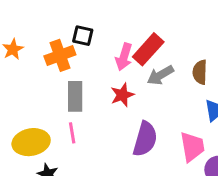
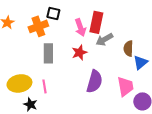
red rectangle: (148, 49) -> (96, 22), turned -30
pink arrow: (124, 57) -> (80, 27), turned -36
brown semicircle: (200, 72) -> (128, 48), moved
pink line: (72, 133) -> (44, 86), moved

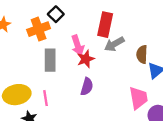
black square: (53, 13) -> (56, 14), turned 32
pink arrow: (80, 27) -> (78, 45), moved
purple semicircle: (94, 81) -> (87, 87), moved, size x0.7

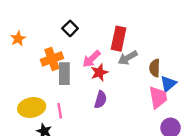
orange cross: (39, 29) -> (52, 59), moved
pink arrow: (78, 45) -> (91, 59), turned 66
pink trapezoid: (138, 98) -> (158, 97), moved

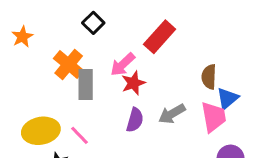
red rectangle: (119, 39) -> (160, 37), turned 30
gray arrow: (128, 58) -> (172, 114), moved
orange cross: (52, 59) -> (69, 64), turned -30
pink line: (60, 111) -> (79, 135), turned -35

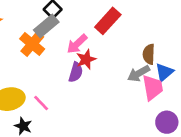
gray rectangle: (86, 85) -> (46, 26), moved, turned 50
gray arrow: (172, 114) -> (139, 73), moved
purple semicircle: (135, 120) -> (76, 72), moved

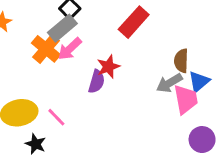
pink arrow: (77, 44) -> (70, 49), moved

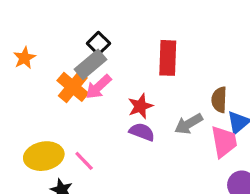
red rectangle: (134, 22) -> (168, 58), turned -40
purple semicircle: (96, 82) -> (142, 132), moved, turned -85
gray arrow: (169, 83) -> (189, 124), moved

